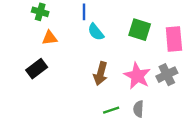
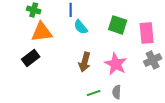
orange triangle: (50, 38) -> (42, 32), size x1.6
gray cross: (167, 75) -> (153, 60), moved

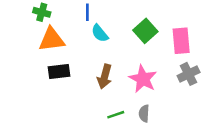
green square: (118, 25) -> (145, 31), turned 30
black rectangle: (31, 58) -> (59, 72), moved, turned 30

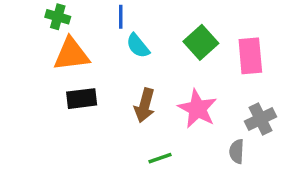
gray cross: (189, 74) -> (260, 119), moved
gray semicircle: (144, 113) -> (237, 151), moved

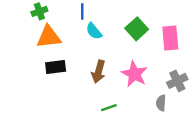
green cross: (58, 17) -> (39, 11), turned -35

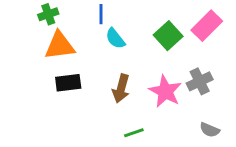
pink rectangle: (170, 38) -> (207, 26), moved, turned 50
gray cross: (177, 81) -> (200, 81), moved
gray semicircle: (161, 103) -> (210, 130), moved, turned -70

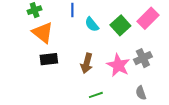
cyan semicircle: (115, 39) -> (92, 24), moved
orange triangle: (60, 46) -> (43, 33), turned 45
gray semicircle: (210, 130) -> (141, 93), moved, turned 48

